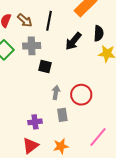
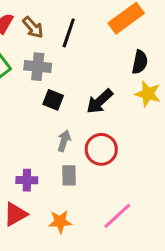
black arrow: (73, 41) -> (100, 101), moved

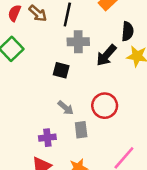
gray cross: (38, 67) -> (78, 42), moved
black arrow: (100, 101) -> (106, 55), moved
gray arrow: (64, 141) -> (66, 108), moved, turned 119

